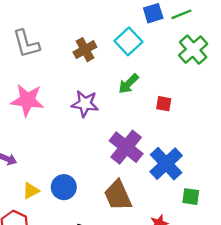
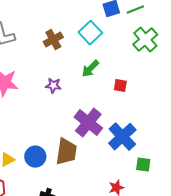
purple star: (85, 104) -> (53, 86), size x0.7
brown trapezoid: (118, 195) -> (66, 152), moved, turned -148

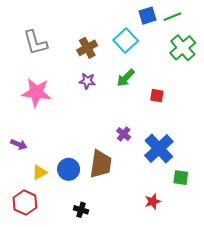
purple star: (53, 86) -> (87, 81), moved
purple cross: (88, 123) -> (124, 134), size x0.5

